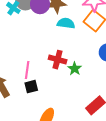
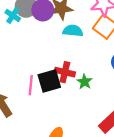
black square: (31, 87) -> (49, 81), moved, size x1.5

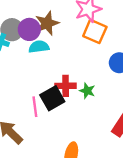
cyan semicircle: (73, 31) -> (39, 47), moved

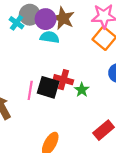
brown star: (47, 23) -> (63, 18), turned 30
black square: (52, 98) -> (48, 87), turned 30

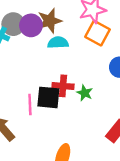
brown star: (63, 18) -> (50, 21), turned -30
cyan semicircle: (50, 37) -> (58, 43), moved

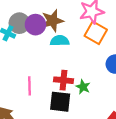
black square: (48, 97) -> (60, 102), moved
pink line: (30, 104) -> (29, 86), moved

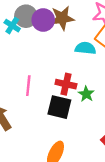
cyan semicircle: (60, 41) -> (85, 48), moved

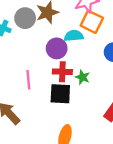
gray circle: (26, 16) -> (25, 18), moved
purple circle: (43, 20) -> (57, 48), moved

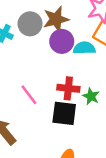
purple circle: (57, 48) -> (62, 41), moved
pink line: (28, 80) -> (29, 95), turned -36

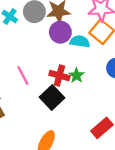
green star: (91, 96) -> (77, 75), moved
black square: (64, 113) -> (52, 98), turned 30

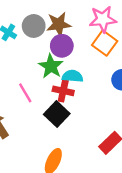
cyan semicircle: (80, 42) -> (73, 76), moved
green star: (77, 75) -> (51, 66), moved, size x1.5

